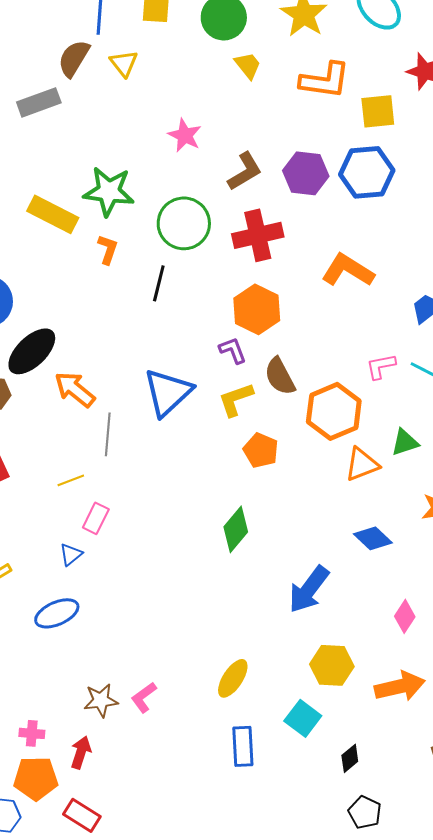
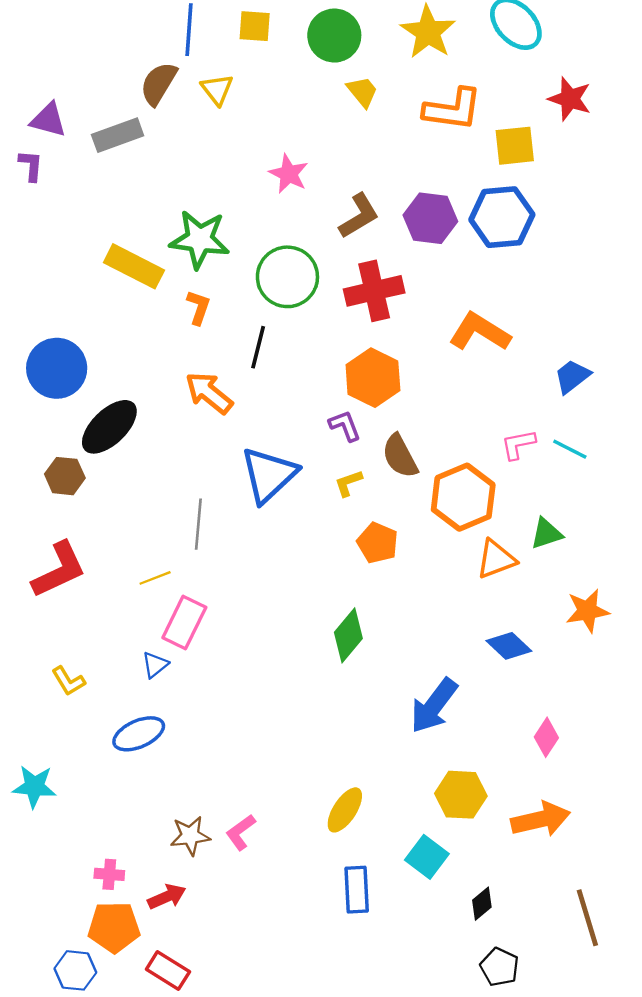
orange arrow: (75, 389) -> (209, 393), moved
yellow L-shape: (236, 399) -> (348, 483), size x0.7
pink rectangle: (96, 518) -> (184, 622), size x1.4
red arrow: (81, 752) -> (167, 897), turned 48

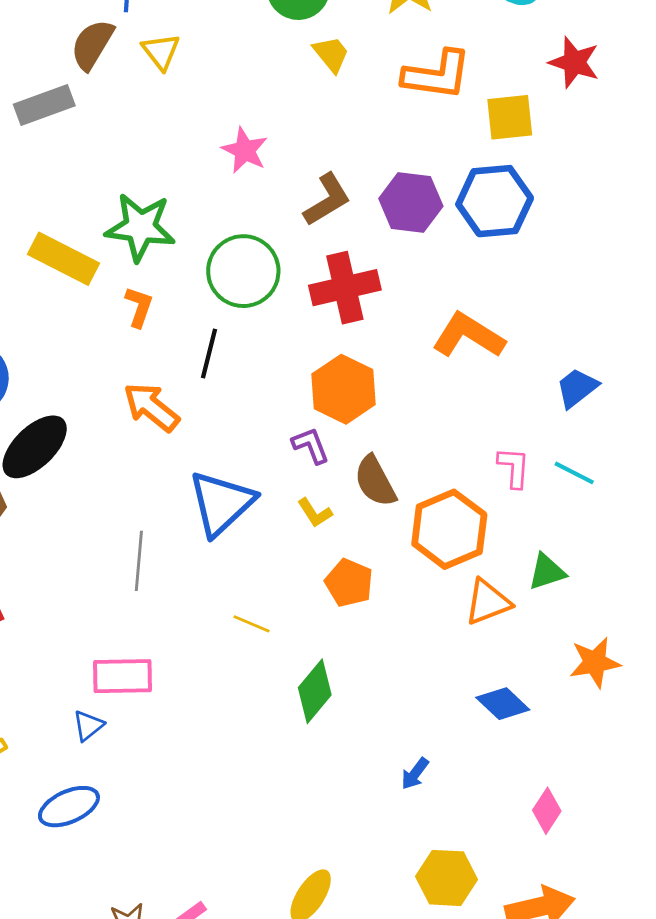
pink L-shape: (518, 444) -> (514, 467), turned 105
yellow L-shape: (348, 483) -> (315, 513), turned -104
yellow line: (155, 578) -> (252, 624), moved, turned 44
pink rectangle: (184, 622) -> (123, 676), turned 63
blue arrow: (434, 706) -> (415, 774), size x0.5

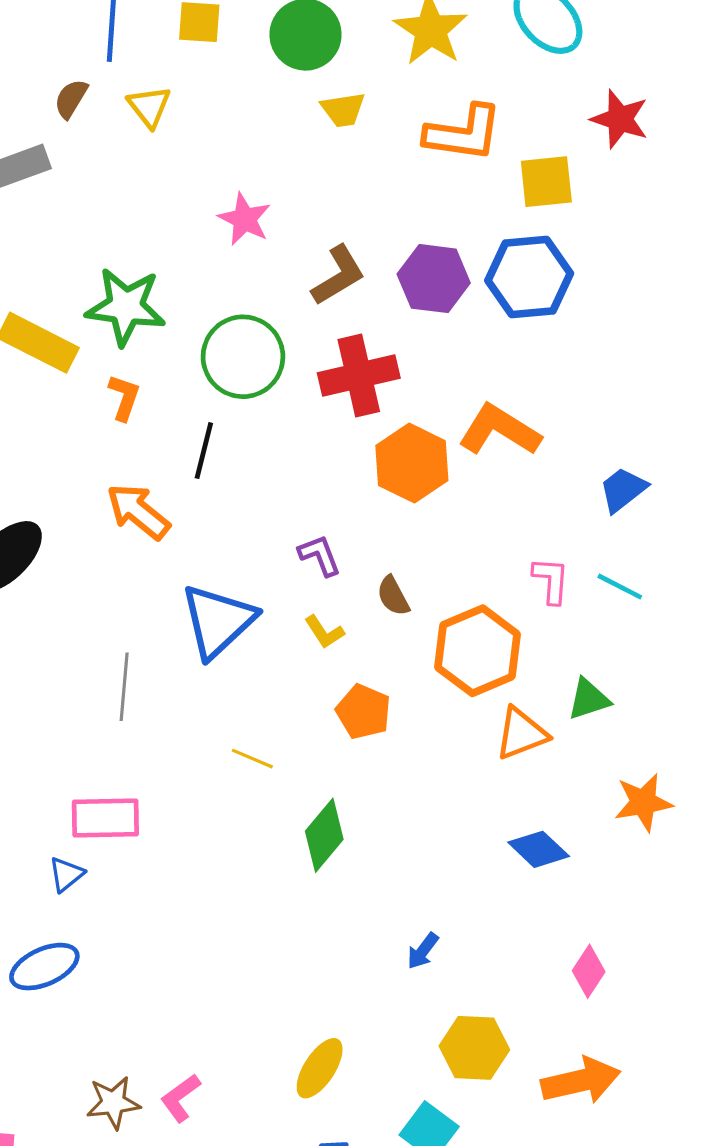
brown semicircle: (92, 45) -> (71, 99), size x0.7
yellow trapezoid: (331, 54) -> (343, 110), turned 120
orange hexagon: (344, 389) -> (412, 463), moved
brown semicircle: (375, 481) -> (393, 596), size x0.7
blue arrow: (415, 774) -> (423, 951), moved

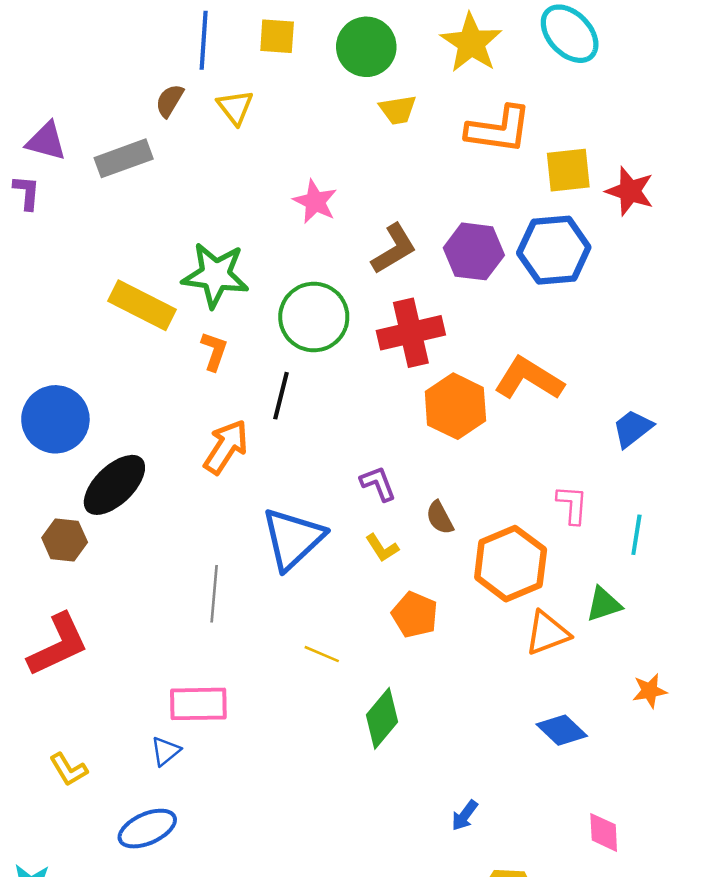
red star: (620, 119) -> (630, 191), moved
orange arrow: (138, 512) -> (226, 447), turned 84
cyan line: (620, 587) -> (636, 535), moved, turned 72
orange star: (643, 802) -> (650, 691), size x0.7
pink diamond: (589, 971) -> (604, 832), turned -36

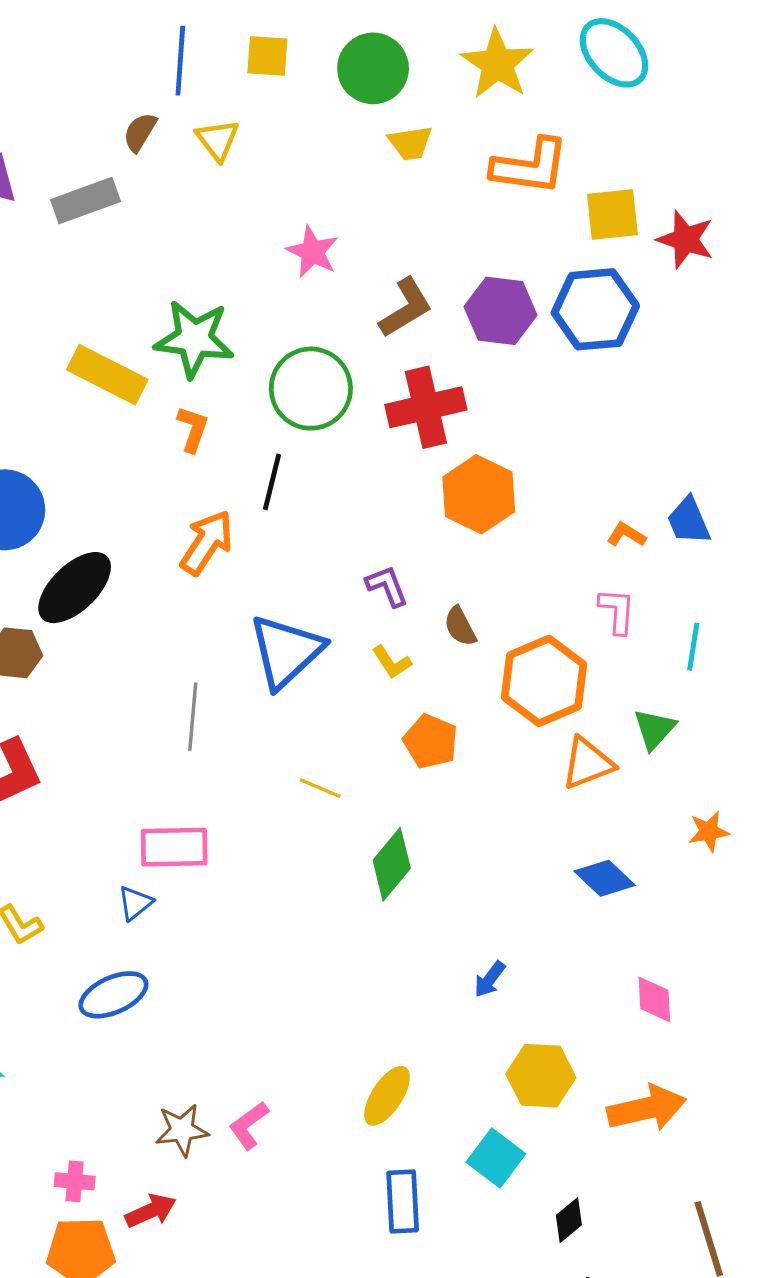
orange L-shape: (529, 379) -> (626, 535), moved, size x0.5
blue trapezoid: (633, 428) -> (689, 521), turned -75
green triangle: (604, 604) -> (654, 729), turned -30

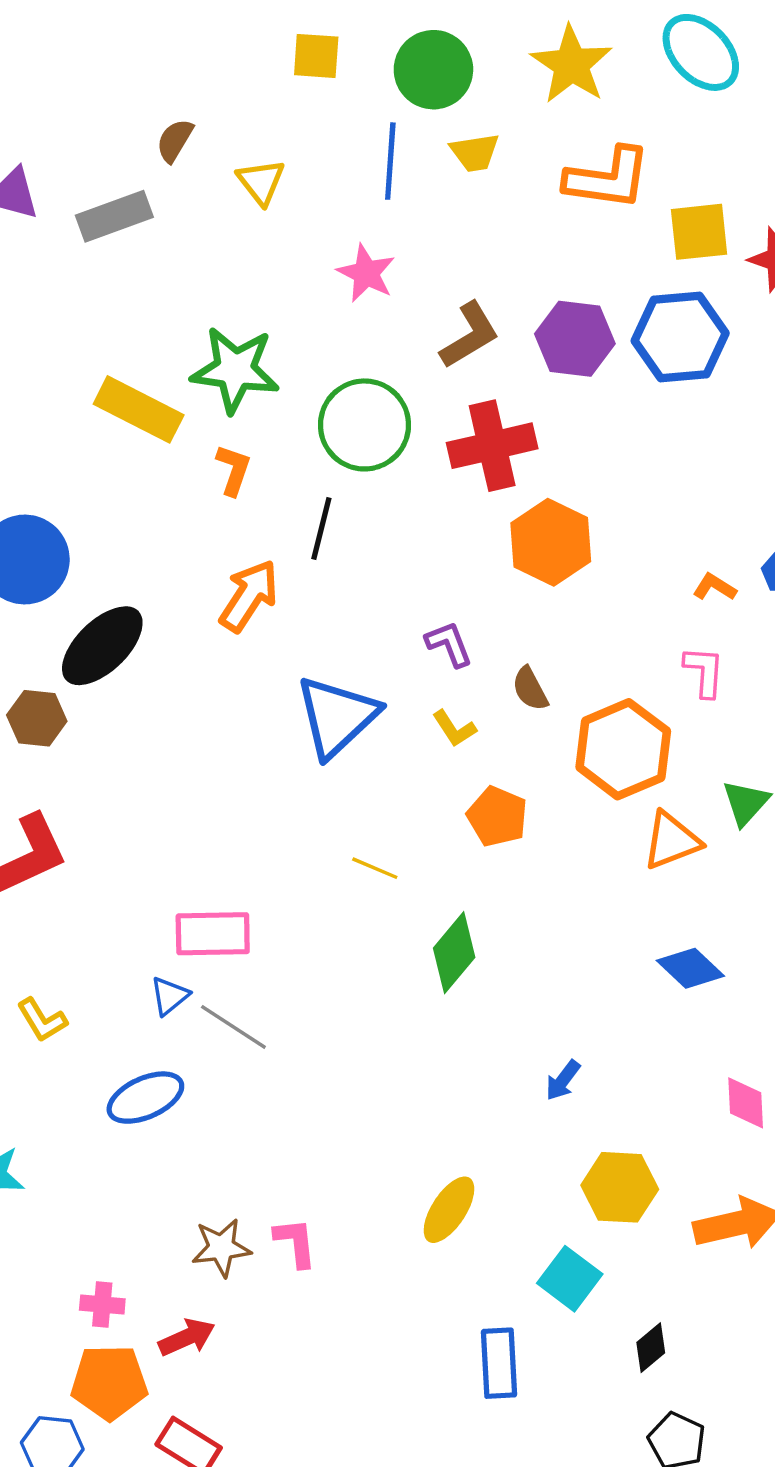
blue line: (180, 61) -> (390, 161), moved
yellow triangle: (218, 140) -> (261, 182), moved
gray line: (193, 717) -> (233, 1027), moved, turned -62
pink L-shape: (249, 1125) -> (295, 1242), turned 120
blue rectangle: (403, 1202) -> (499, 1363), moved

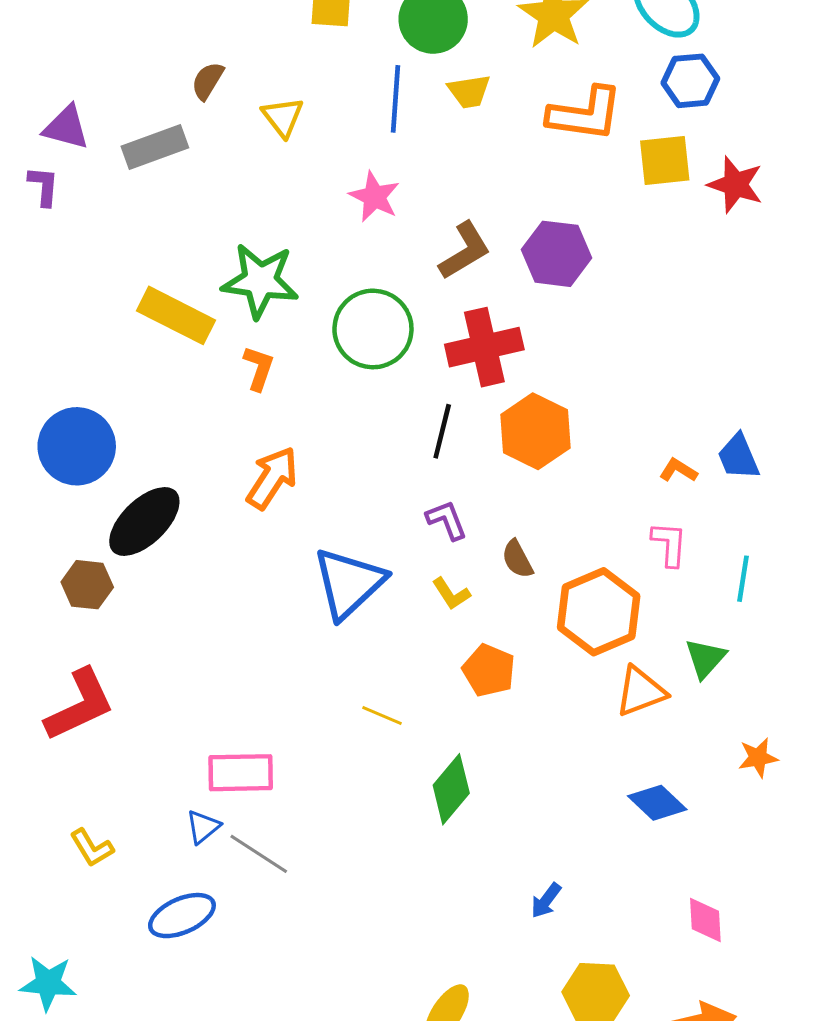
blue hexagon: (680, 337) -> (690, 81), moved, size x0.7
black line: (321, 528) -> (442, 431), moved

